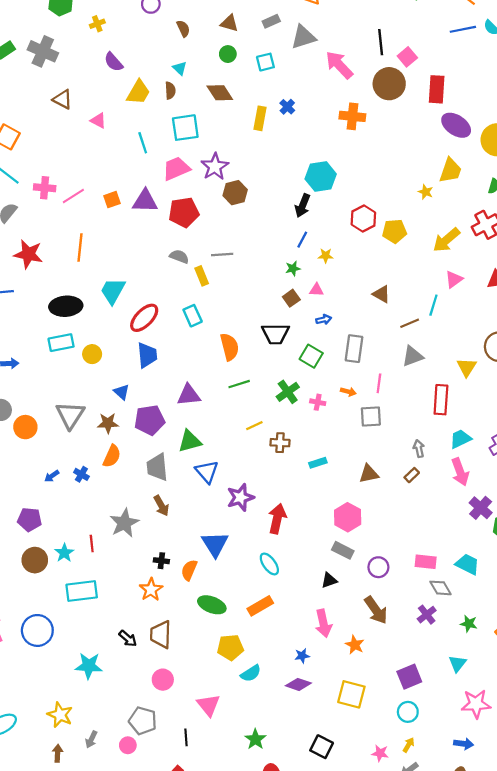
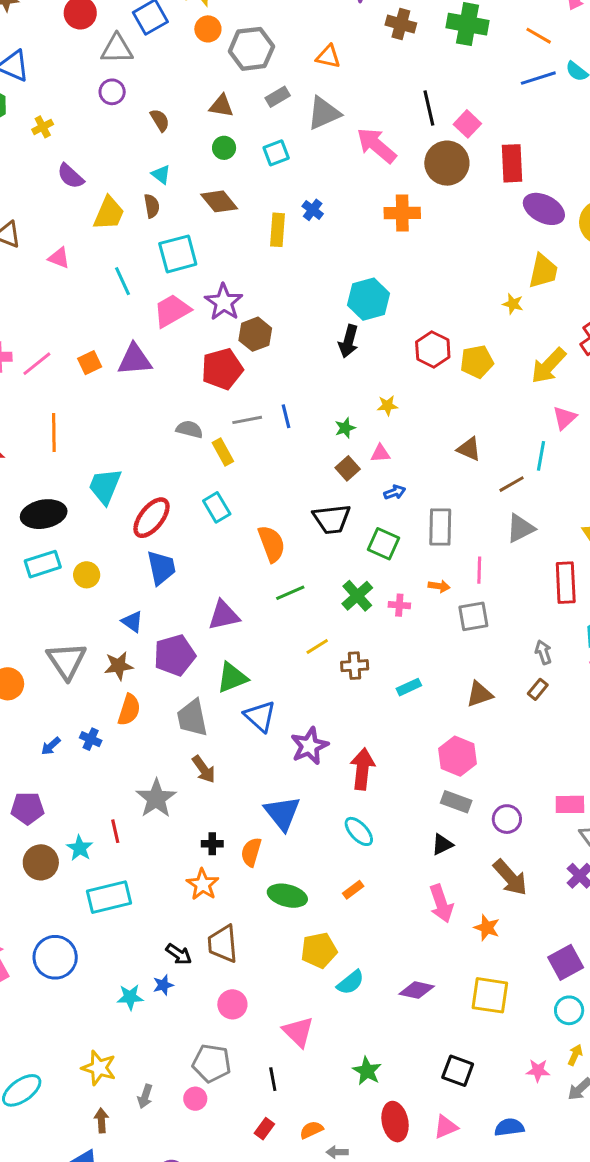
red pentagon: (184, 212) -> (222, 369), moved
blue line: (302, 240) -> (286, 416), moved, turned -35
orange rectangle: (260, 606) -> (353, 890), size x0.6
blue star: (302, 656) -> (163, 985), moved
cyan star: (89, 666) -> (130, 997), size x0.7

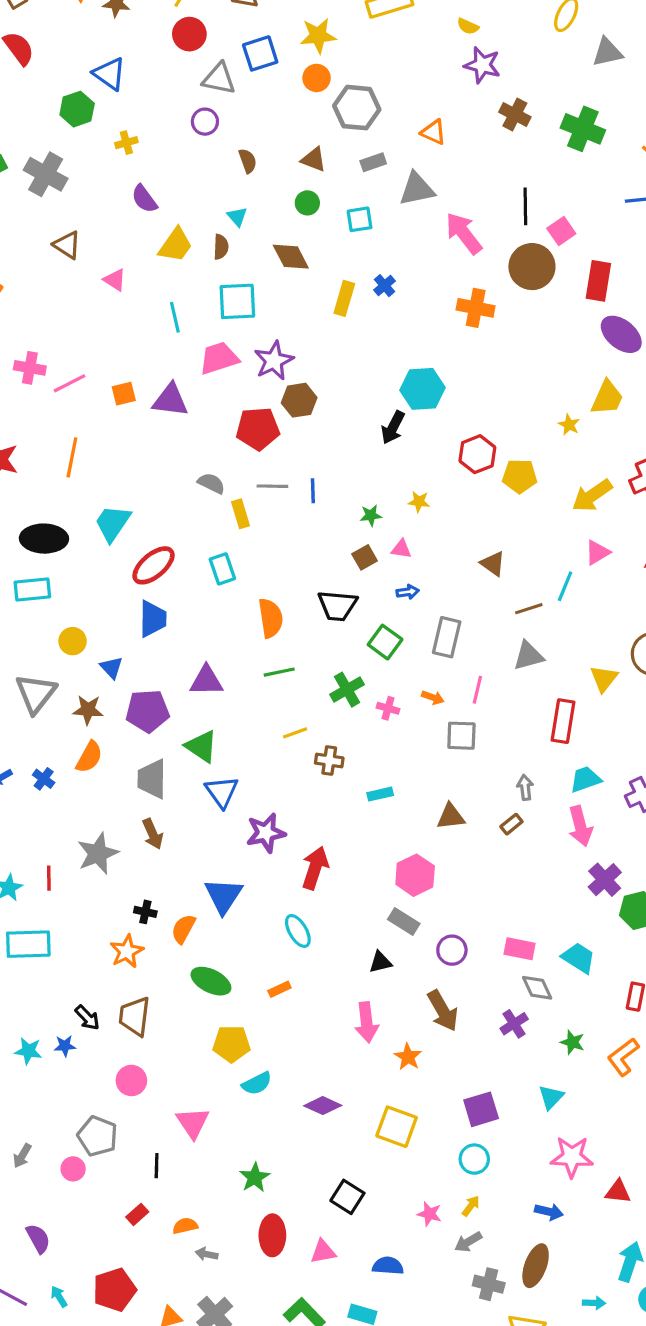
yellow circle: (87, 575) -> (73, 641), moved
green triangle: (232, 678) -> (201, 746), turned 44

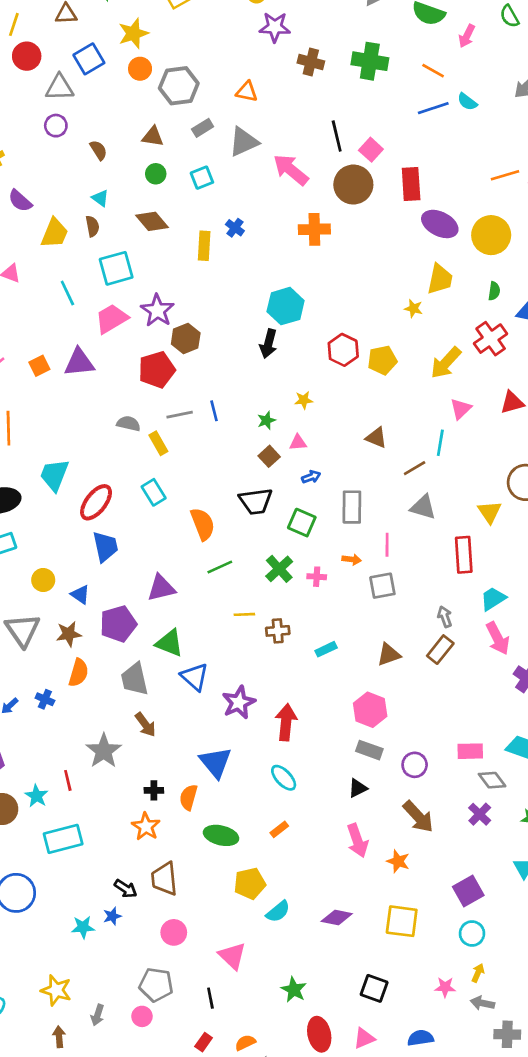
gray triangle: (529, 656) -> (423, 507), turned 44
yellow line: (295, 733) -> (244, 614), turned 30
brown rectangle: (511, 824) -> (440, 650), size x1.5
gray arrow: (468, 1242) -> (482, 1003), turned 55

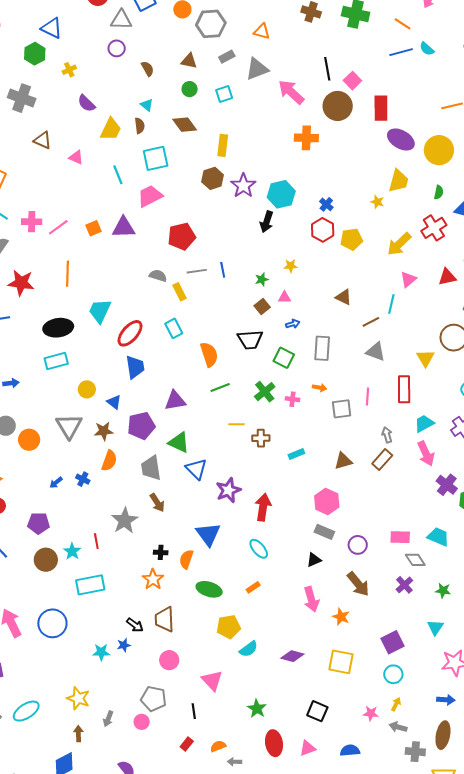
blue cross: (235, 228) -> (326, 204), moved
purple star: (157, 311) -> (243, 186), moved
brown hexagon: (186, 338) -> (213, 178), moved
pink line: (387, 545) -> (368, 396), moved

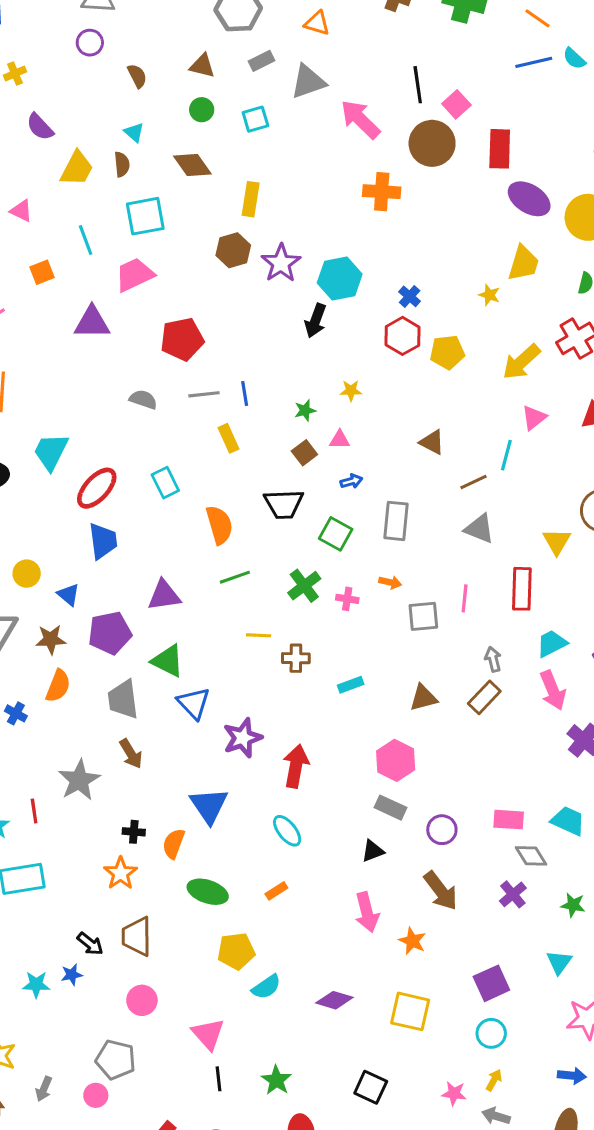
orange square: (94, 228) -> (42, 272), moved
yellow rectangle: (180, 292) -> (228, 438), moved
black line: (194, 711) -> (218, 1079), moved

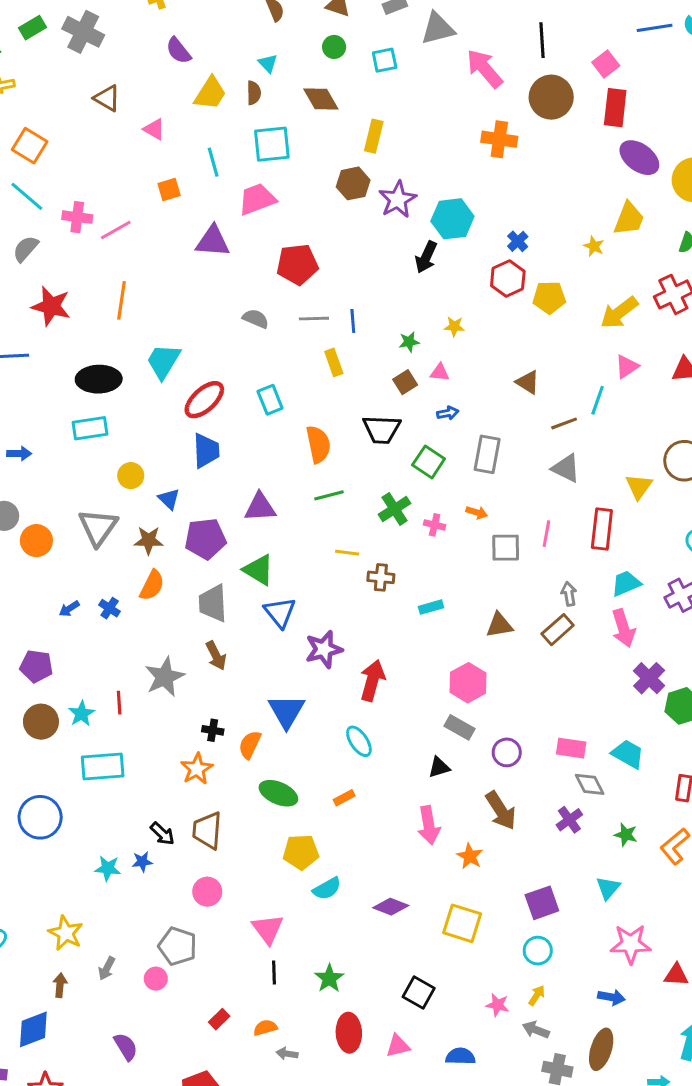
pink square: (456, 104) -> (606, 64), moved

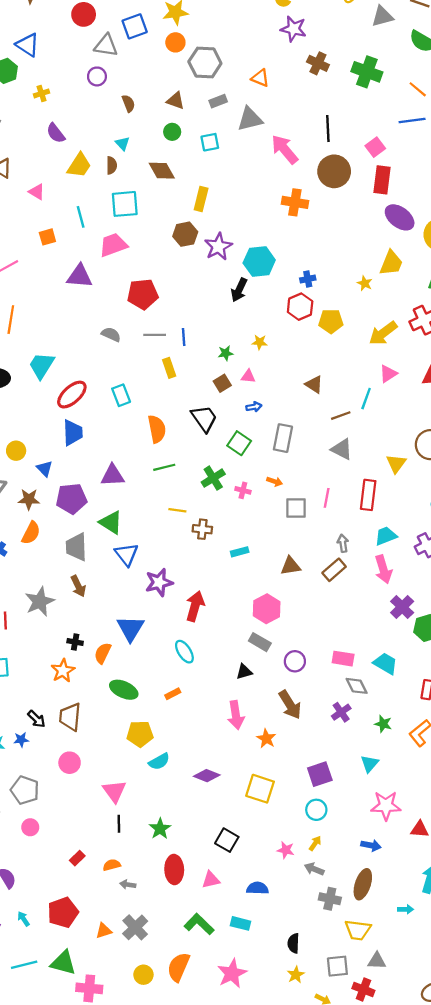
blue cross: (518, 241) -> (308, 279), turned 32
black trapezoid: (382, 429) -> (204, 418), turned -128
gray pentagon: (178, 946) -> (25, 790), moved

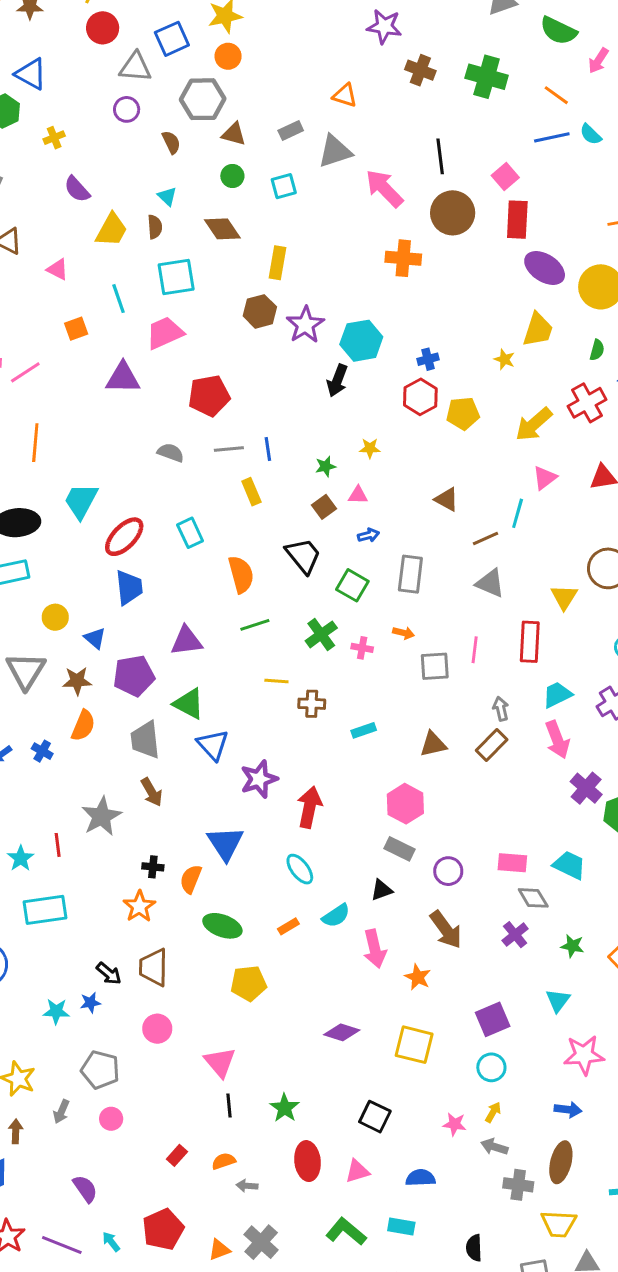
gray hexagon: (205, 63) -> (203, 99), moved
cyan semicircle: (159, 761) -> (336, 916), moved

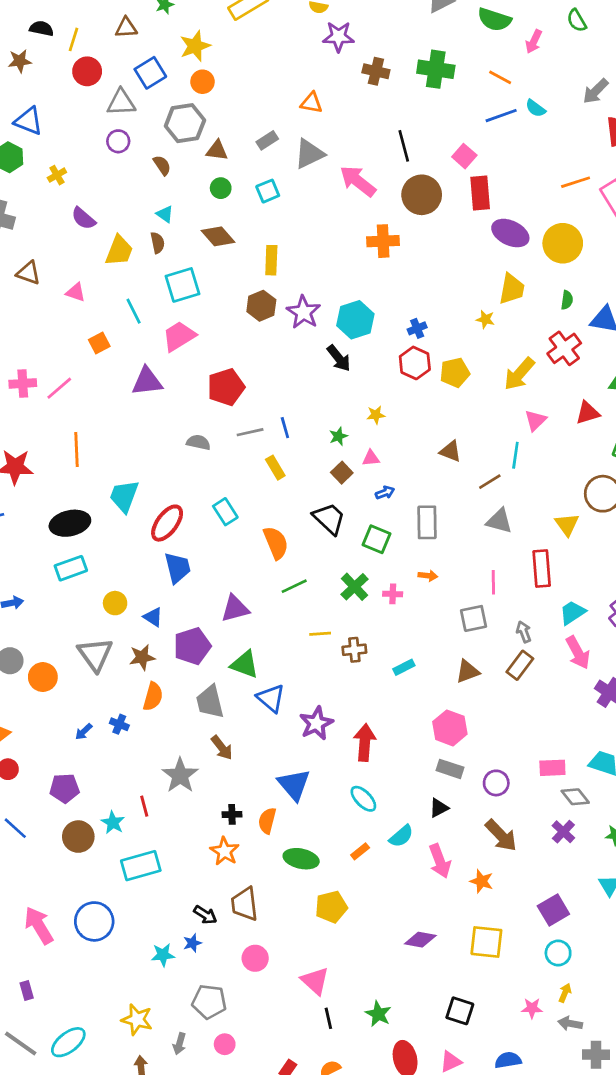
black arrow: (337, 381) -> (339, 358), turned -52
gray square: (435, 666) -> (474, 618), moved

